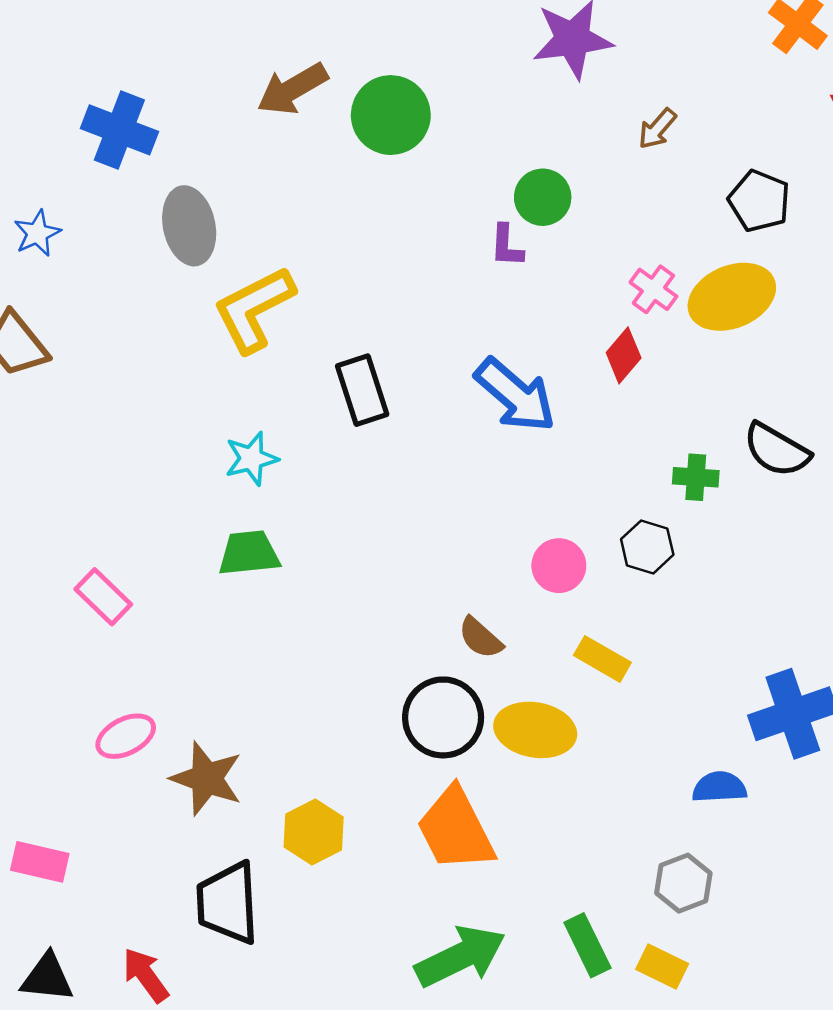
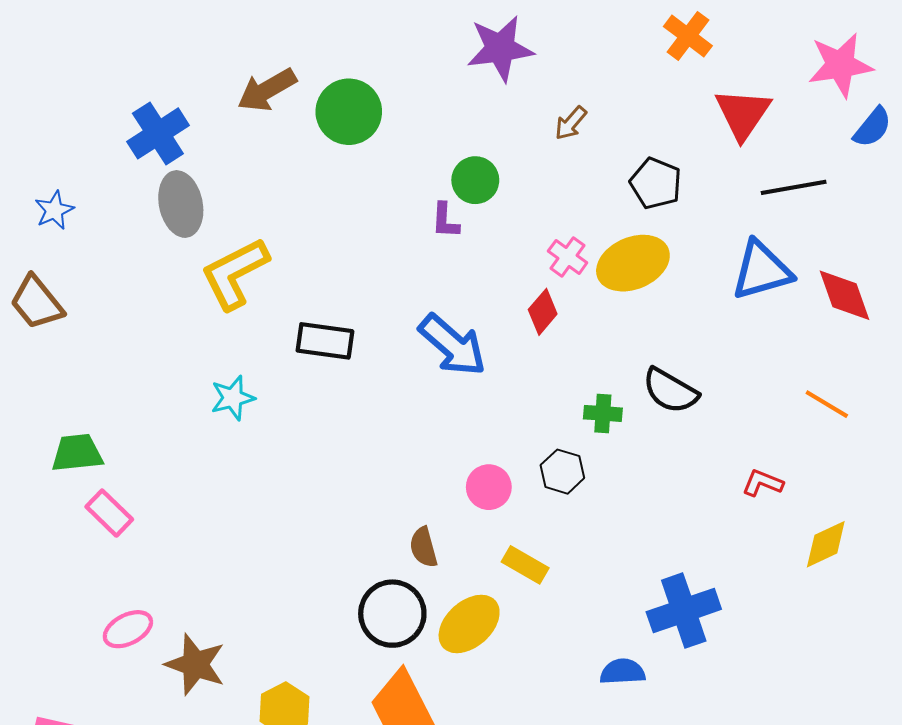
blue cross: (119, 130) -> (158, 133), moved, turned 36
black rectangle: (362, 390) -> (325, 341), turned -64
green trapezoid: (249, 553) -> (77, 453), moved
brown semicircle: (480, 638) -> (423, 547), turned 33
yellow ellipse: (535, 730) -> (469, 624), turned -52

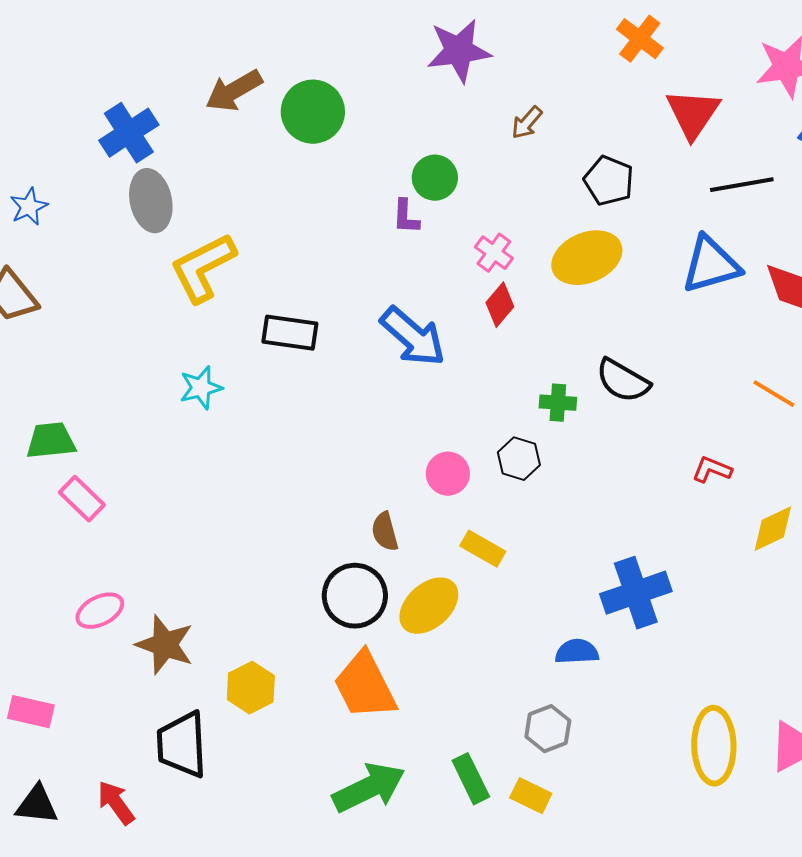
pink cross: (568, 257) -> (494, 253), moved

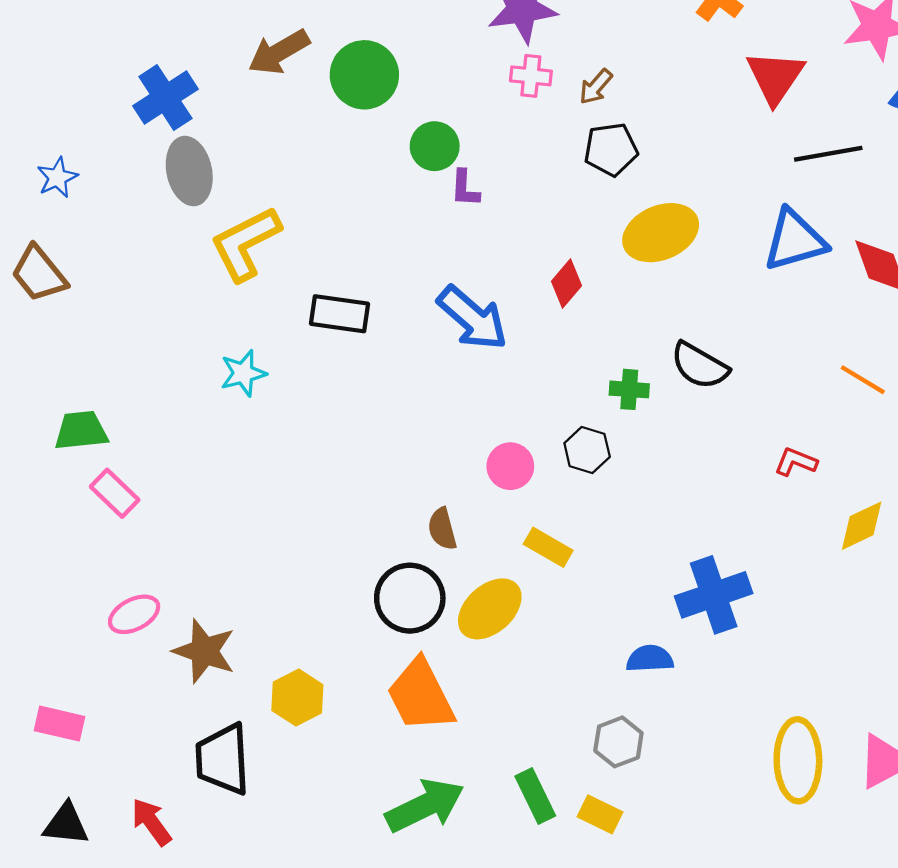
green circle: (435, 178) -> (435, 146), moved
black pentagon: (609, 181) -> (611, 149), moved, turned -30
pink cross: (494, 253) -> (531, 76), moved, turned -30

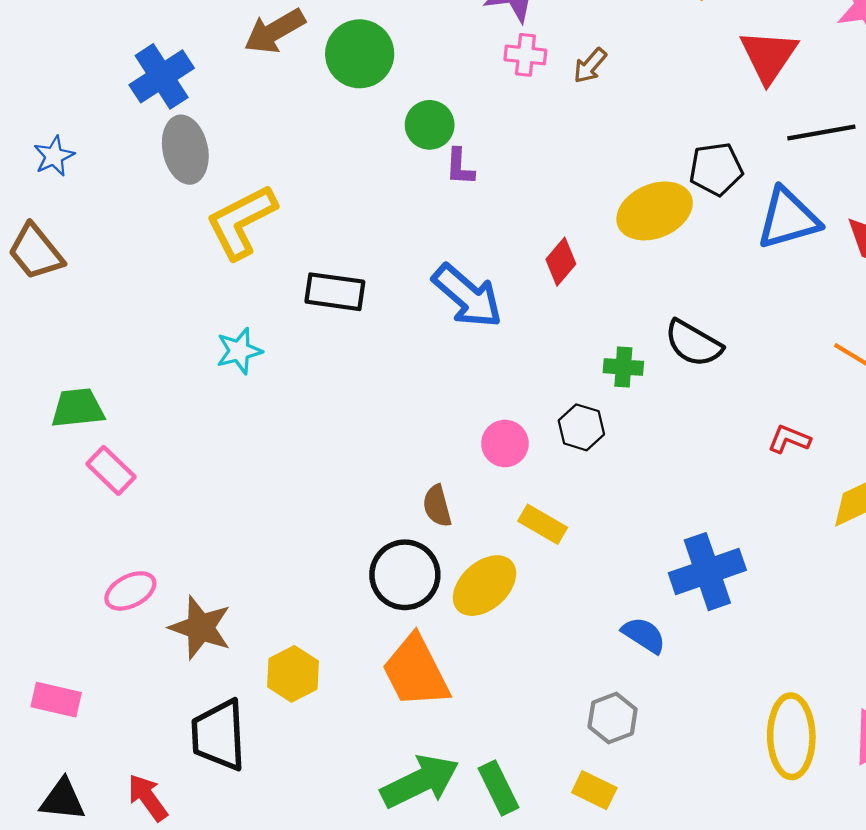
black pentagon: (611, 149) -> (716, 169), moved
blue semicircle: (650, 659) -> (644, 635), turned 36
green rectangle: (535, 796) -> (499, 788), moved

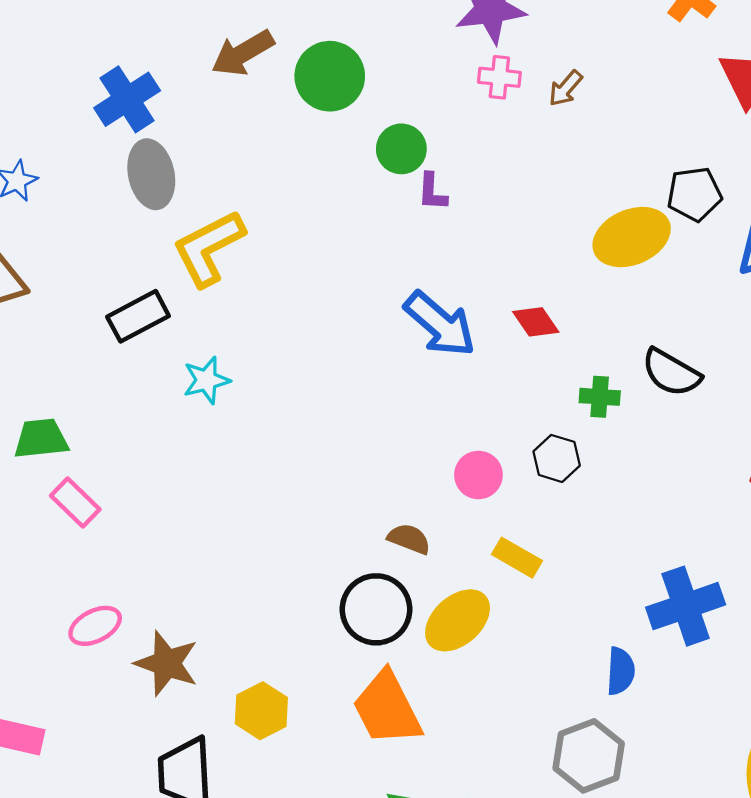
red diamond: (561, 262) -> (536, 322), moved, turned -75
black rectangle: (335, 292) -> (138, 316), moved, turned -36
brown semicircle: (437, 506) -> (409, 539), turned 126
blue semicircle: (644, 635) -> (621, 671), turned 60
gray hexagon: (613, 718) -> (589, 756), size x1.4

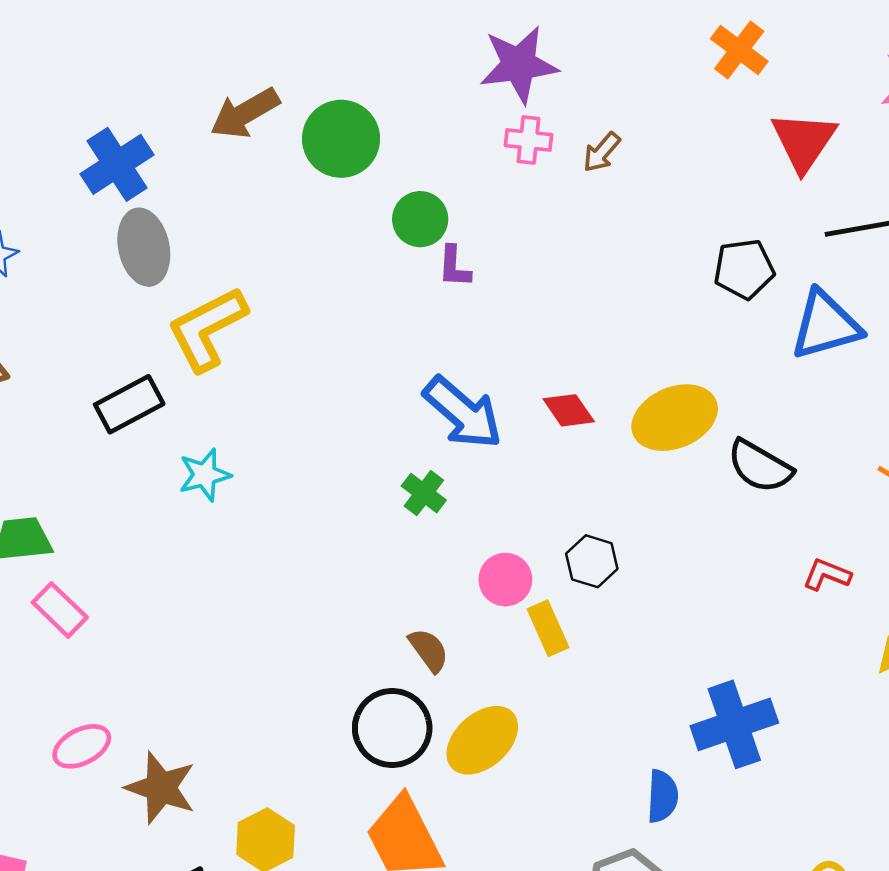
yellow ellipse: (632, 237) -> (675, 418), moved
black semicircle: (671, 373) -> (760, 466), moved
green cross: (600, 397) -> (424, 493), moved, turned 33
brown semicircle: (409, 539) -> (429, 650), turned 33
yellow rectangle: (517, 558) -> (548, 628), moved, turned 36

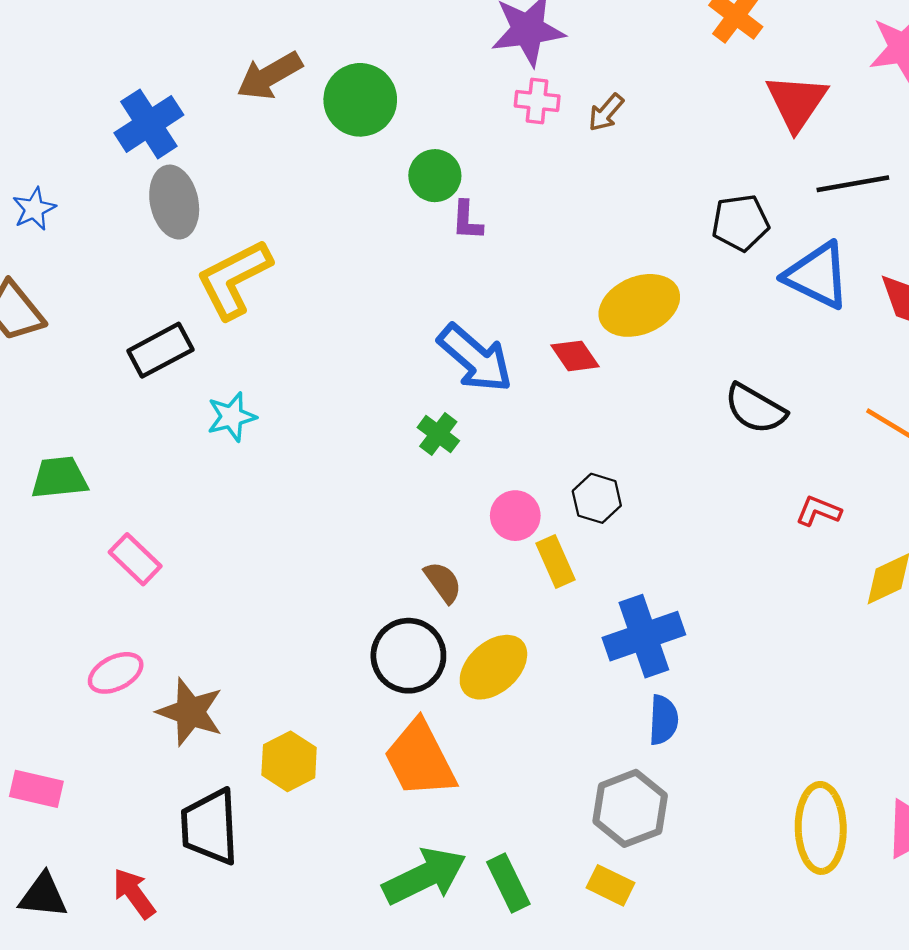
blue triangle: (826, 325) -> (817, 276), turned 42
yellow ellipse: (675, 418) -> (639, 305), moved
pink rectangle: (60, 610) -> (135, 559), moved
blue cross: (734, 724) -> (644, 636), moved

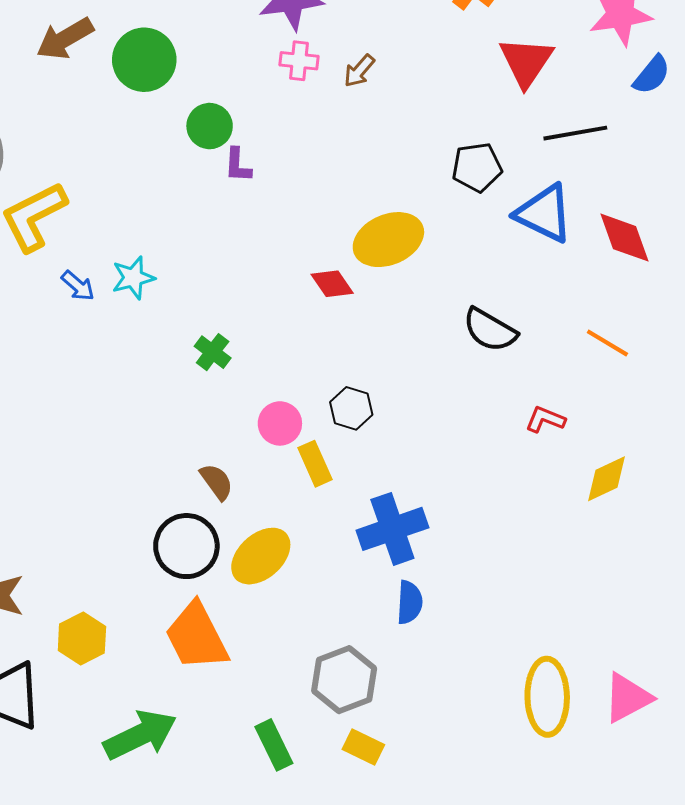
blue arrow: (475, 358) -> (78, 286), moved, size x0.5
cyan star: (232, 417) -> (133, 278), moved
gray hexagon: (630, 808) -> (344, 680), moved
green arrow: (425, 876) -> (140, 735), moved

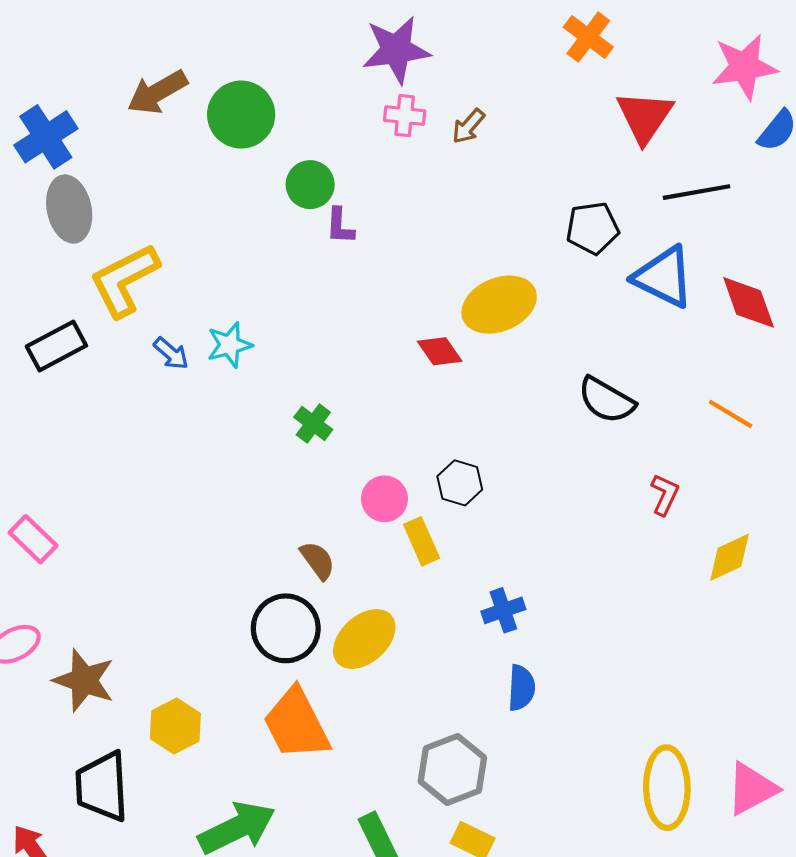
red L-shape: (545, 419) -> (665, 495), turned 93
blue cross: (392, 529) -> (503, 610), size x0.6

